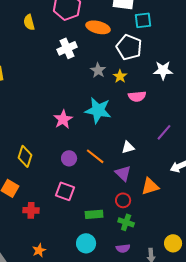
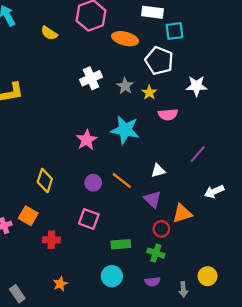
yellow semicircle: (29, 22) -> (49, 33), turned -42
white cross: (67, 48) -> (91, 78), moved
red circle: (123, 200) -> (161, 229), moved

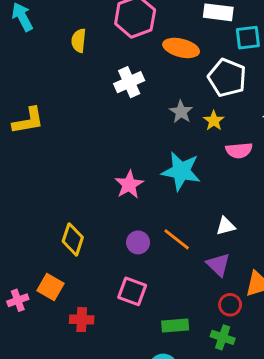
yellow semicircle: (49, 33) -> (79, 41), turned 63
white cross: (91, 78) -> (129, 82), moved

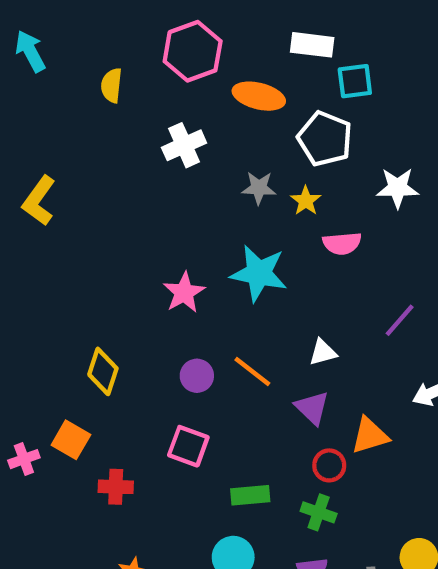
gray star: (181, 112) -> (259, 188), turned -30
yellow L-shape: (28, 121) -> (39, 201), turned 136

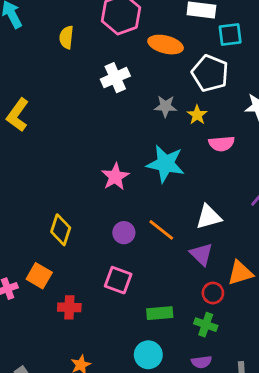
white triangle: (323, 352) -> (209, 217), size x1.4

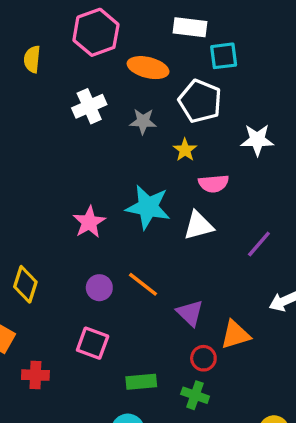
gray star: (166, 106) -> (143, 121), moved
white triangle: (209, 217) -> (198, 226), moved

